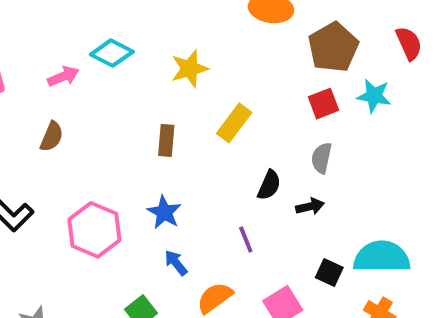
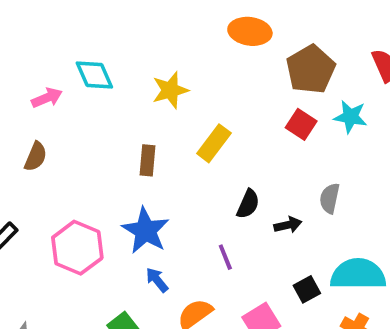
cyan diamond: (112, 53) -> (94, 75), turned 39
red square: (323, 104) -> (301, 124), turned -36
gray semicircle: (322, 158) -> (330, 198), moved
blue star: (164, 212) -> (146, 231), size x1.4
black square: (329, 272) -> (307, 289), turned 36

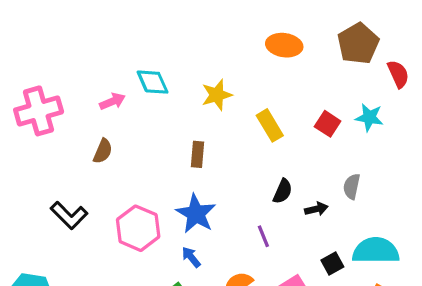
brown pentagon: (311, 69) -> (358, 44), moved
yellow rectangle: (214, 143) -> (270, 125), moved, turned -68
blue arrow: (157, 280) -> (191, 257), moved

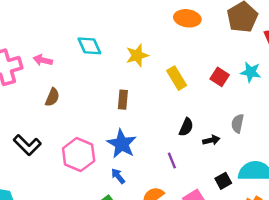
pink arrow: (112, 101) -> (43, 60), moved, turned -144

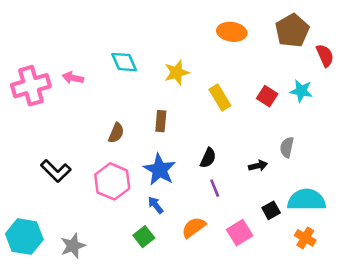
brown semicircle: (52, 97) -> (116, 133), moved
black semicircle: (186, 127) -> (208, 158), moved

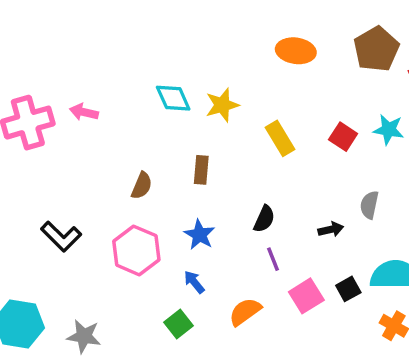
cyan diamond: (124, 62) -> (173, 98), moved
blue star: (160, 170) -> (199, 235), size x0.7
pink square: (240, 233) -> (306, 296), moved
gray star: (73, 246) -> (84, 336), turned 30

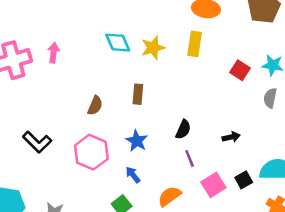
pink arrow: (84, 112) -> (54, 53), turned 84
yellow rectangle: (280, 138) -> (195, 44), moved, turned 40
gray semicircle: (369, 205) -> (270, 98), moved

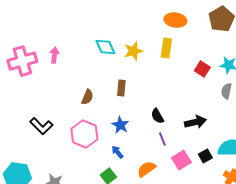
black semicircle: (183, 129) -> (157, 116), turned 126
black arrow: (231, 137) -> (195, 122), size x1.5

